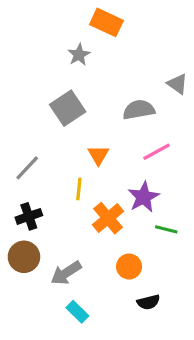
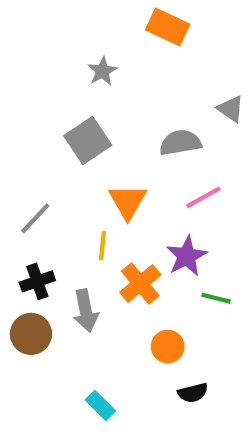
orange rectangle: (106, 22) -> (168, 27), moved
orange triangle: (98, 155) -> (128, 201), size x1.4
gray arrow: (66, 273) -> (86, 311), moved, turned -68

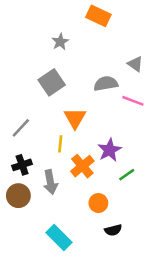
pink line: (203, 197) -> (133, 101), moved, turned 50
green line: (216, 298) -> (127, 175), turned -49
cyan rectangle: (100, 405) -> (59, 237), size x1.5

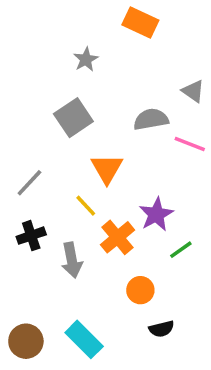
yellow line: (60, 144) -> (86, 206), turned -49
brown circle: (18, 196) -> (26, 341), moved

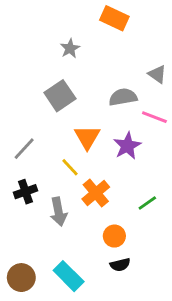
purple star: (156, 214) -> (127, 146), moved
black semicircle: (162, 329) -> (120, 265), moved

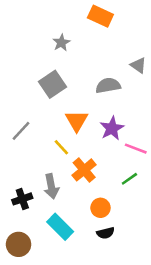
pink line: (154, 117) -> (136, 149), moved
black cross: (26, 192) -> (22, 199), moved
cyan rectangle: (69, 276) -> (60, 227), moved

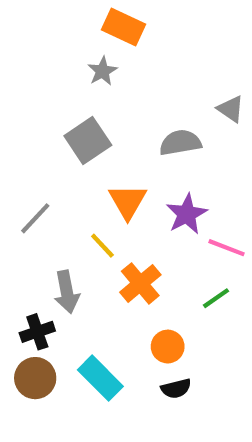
orange rectangle: (100, 16) -> (123, 27), moved
gray arrow: (51, 186) -> (67, 292), moved
brown circle: (19, 244) -> (35, 378), moved

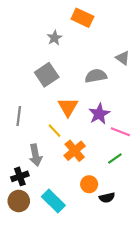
orange rectangle: (123, 27) -> (82, 18), moved
gray line: (35, 218) -> (19, 116), turned -36
black semicircle: (176, 389) -> (107, 198), moved

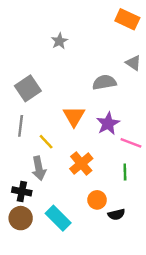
orange rectangle: (82, 18) -> (127, 19), moved
gray square: (47, 75) -> (28, 88), moved
yellow line: (54, 131) -> (46, 142), moved
green line: (115, 159) -> (125, 172), turned -56
black cross: (20, 176) -> (22, 191), turned 30

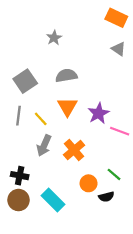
gray triangle: (133, 63) -> (119, 49), moved
gray semicircle: (104, 82) -> (66, 76), moved
yellow line: (46, 142) -> (41, 119), moved
gray arrow: (39, 168) -> (44, 146), moved, turned 35
green line: (125, 172) -> (114, 174), moved, turned -48

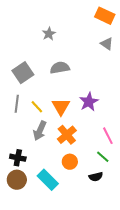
orange triangle: (67, 107) -> (61, 107), moved
pink line: (120, 131) -> (108, 136), moved, turned 42
orange circle: (89, 183) -> (70, 162), moved

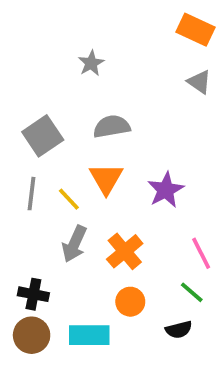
orange triangle: (61, 107) -> (106, 179), moved
cyan rectangle: (48, 180) -> (89, 335), turned -45

